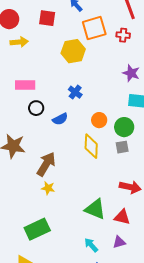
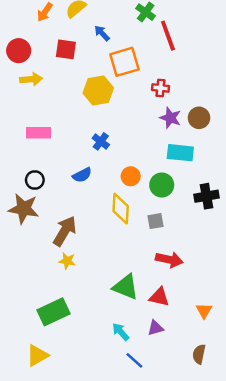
red cross: (123, 35) -> (160, 88), moved
black circle: (36, 108) -> (35, 180), moved
gray square: (122, 147) -> (155, 221), moved

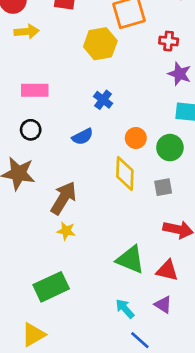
black circle: (35, 180) -> (31, 130), moved
purple triangle: (155, 328) -> (163, 305), turned 49

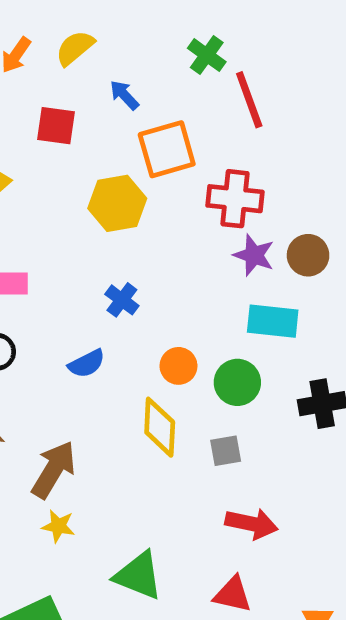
red cross: (169, 41) -> (235, 199), size x1.6
green triangle: (130, 260) -> (138, 576), moved

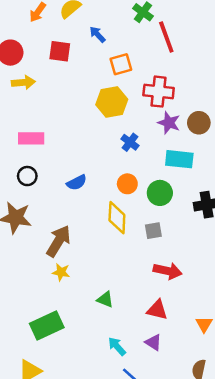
orange square: (167, 149) -> (121, 64), size x0.7
yellow hexagon: (117, 203) -> (112, 102), moved
blue cross: (122, 300) -> (130, 142), moved
green triangle: (138, 576) -> (105, 300), size x0.6

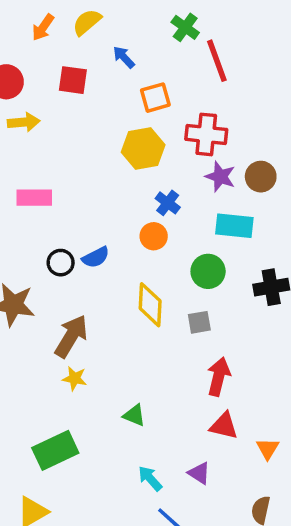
black circle: (27, 176) -> (61, 263), moved
orange circle: (127, 184) -> (154, 236), moved
red arrow: (168, 271) -> (219, 377), turned -88
red triangle: (157, 310) -> (224, 426), moved

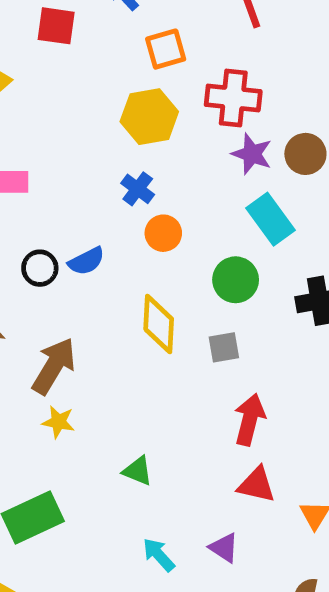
blue cross: (168, 203) -> (138, 189), moved
cyan rectangle: (234, 226) -> (270, 219), turned 48

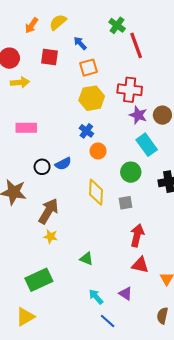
orange square: (166, 49) -> (89, 68), moved

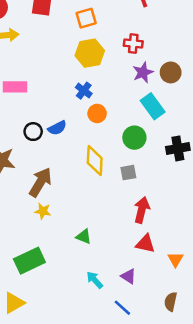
red cross: (130, 90) -> (133, 44), size x0.7
purple star: (138, 115) -> (143, 72), turned 30
blue line: (108, 321) -> (122, 308), moved

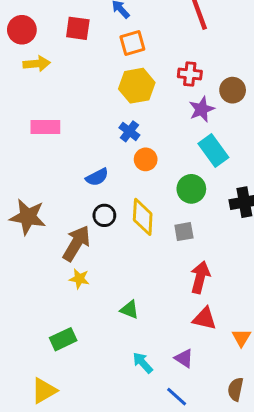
brown circle: (171, 72) -> (233, 90), moved
black circle: (33, 132) -> (104, 215), moved
green rectangle: (29, 261) -> (63, 339), size x0.7

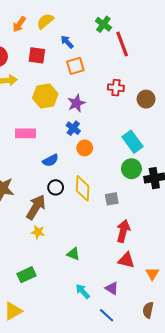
yellow hexagon: (137, 86) -> (45, 96), moved
purple star: (202, 109) -> (76, 103), moved
pink rectangle: (45, 127) -> (25, 133), moved
green circle: (191, 189) -> (131, 169), moved

